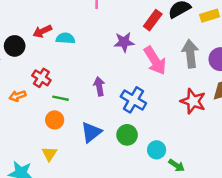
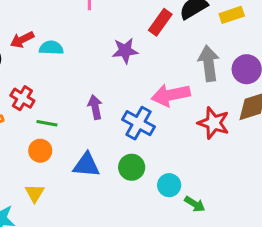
pink arrow: (155, 61) -> (171, 95), moved, turned 112
blue triangle: (91, 132) -> (86, 165), turned 45

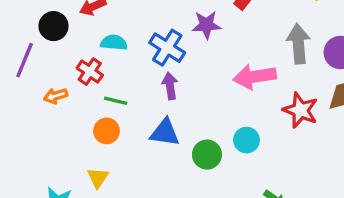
cyan semicircle: (51, 48) -> (114, 43), moved
blue cross: (139, 123) -> (167, 48), moved
blue triangle: (86, 165) -> (165, 133), moved
cyan circle: (169, 185) -> (246, 140), moved

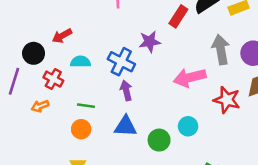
red cross: (90, 72) -> (53, 79), moved

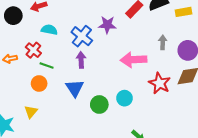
gray arrow: (221, 49) -> (163, 42), size x0.6
red cross: (53, 79) -> (33, 50), moved
blue triangle: (125, 126) -> (75, 88), turned 42

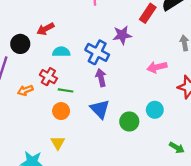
pink arrow: (134, 60) -> (157, 67), size x0.7

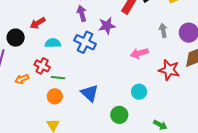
purple arrow: (101, 78) -> (82, 13), moved
green circle: (129, 121) -> (119, 115), moved

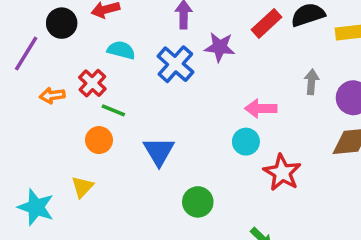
red star: (169, 70) -> (282, 173), moved
cyan circle: (139, 92) -> (246, 142), moved

